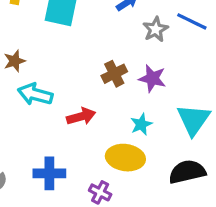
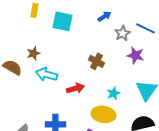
brown cross: (114, 74) -> (96, 61), turned -35
purple star: (152, 78) -> (135, 55), moved

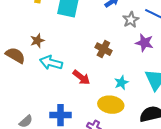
red arrow: (75, 88) -> (81, 77), turned 54

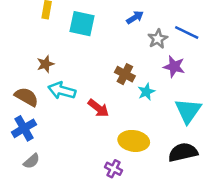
brown semicircle: (15, 55) -> (26, 97), moved
cyan star: (121, 83) -> (146, 92), moved
blue cross: (60, 115) -> (24, 128), moved, turned -30

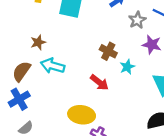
brown semicircle: (26, 97) -> (21, 71), turned -85
red arrow: (98, 108) -> (99, 82), moved
yellow ellipse: (134, 141) -> (82, 115), moved

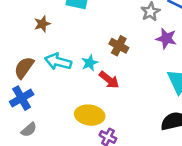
brown star: (38, 42) -> (42, 24), moved
cyan star: (127, 67) -> (90, 63), moved

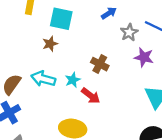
brown star: (42, 24) -> (50, 44), moved

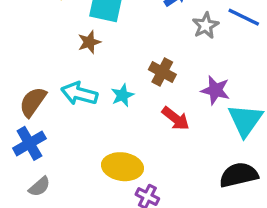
purple star: (144, 57) -> (215, 90), moved
red arrow: (91, 96) -> (176, 119), moved

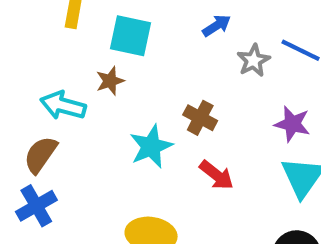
purple star: (215, 90) -> (292, 124), moved
cyan arrow: (79, 94) -> (63, 105), moved
cyan star: (122, 95) -> (151, 146), size x1.5

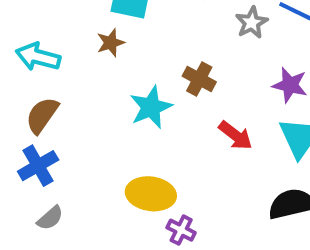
cyan arrow: (63, 105) -> (38, 57), moved
red arrow: (217, 175) -> (236, 135), moved

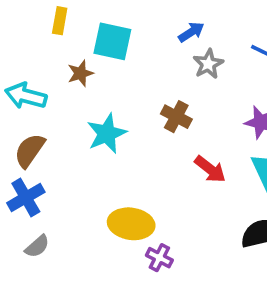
gray star: (252, 23) -> (208, 64), moved
brown star: (111, 43) -> (80, 73), moved
cyan star: (151, 107) -> (107, 134), moved

